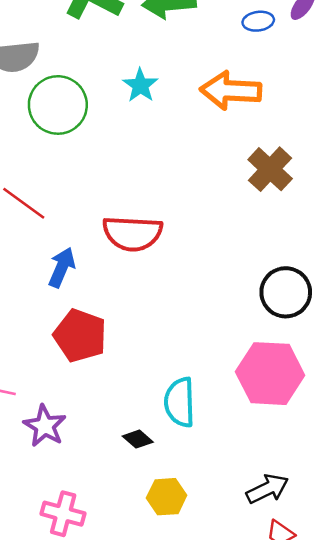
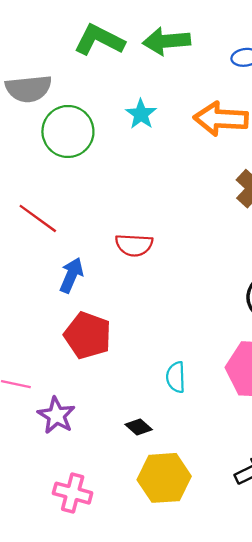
red semicircle: (132, 233) -> (134, 245), size x0.7
cyan semicircle: (180, 402) -> (176, 377), moved, size x0.7
yellow hexagon: (167, 497) -> (164, 478), size x1.5

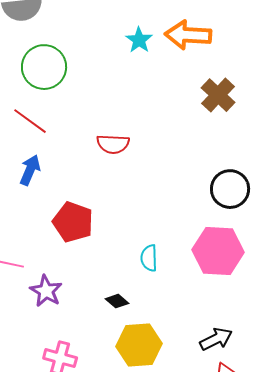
cyan star: (141, 114) -> (139, 40), moved
green circle: (68, 131) -> (44, 67), moved
blue arrow: (71, 275) -> (30, 170), moved

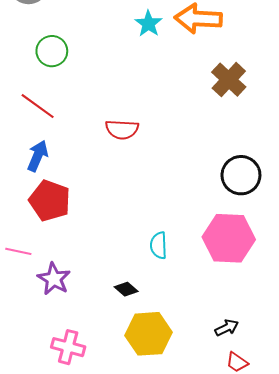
green circle: (44, 67) -> (52, 51), size x0.7
red pentagon: (73, 222) -> (50, 201), moved
black arrow: (216, 339) -> (227, 328), size x0.7

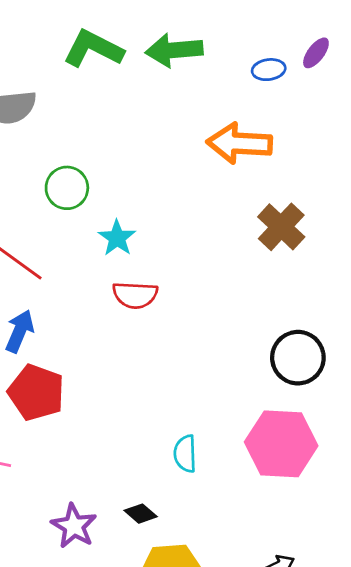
cyan star: (148, 24) -> (117, 238), moved
green circle: (52, 51) -> (67, 188), moved
purple star: (54, 279) -> (74, 526), moved

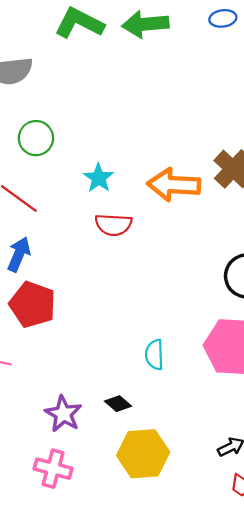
blue ellipse: (269, 70) -> (223, 18), moved
orange arrow: (239, 143) -> (174, 185), moved
green circle: (67, 188) -> (36, 138), moved

